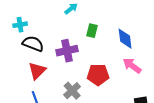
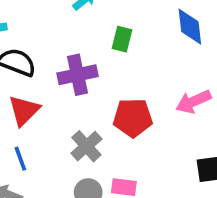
blue diamond: (125, 39) -> (190, 27), moved
pink arrow: (132, 66) -> (193, 102), turned -60

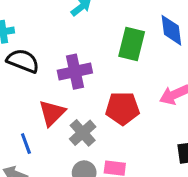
green rectangle: (122, 39) -> (132, 44), moved, size x1.5
red triangle: (24, 110) -> (52, 113), moved

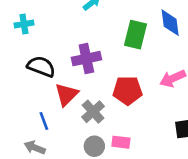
black semicircle: (23, 61) -> (41, 67), moved

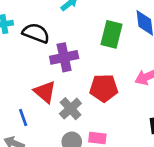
black semicircle: (41, 67) -> (36, 33), moved
red triangle: (66, 94) -> (45, 92), turned -35

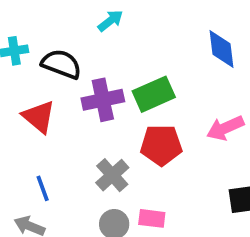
green rectangle: (111, 34) -> (154, 94), moved, turned 52
red triangle: (45, 92) -> (39, 117), moved

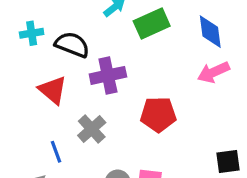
green rectangle: (154, 94) -> (152, 24), moved
pink arrow: (225, 128) -> (213, 72), moved
gray cross: (112, 175) -> (92, 129), moved

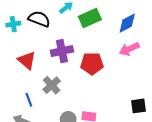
blue diamond: (210, 32) -> (127, 23), turned 70
black semicircle: (72, 45) -> (39, 19), moved
red pentagon: (158, 114) -> (92, 63), moved

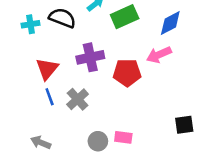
pink arrow: (129, 49) -> (159, 55), moved
red triangle: (27, 60) -> (47, 69), turned 30
blue line: (29, 100) -> (50, 97), moved

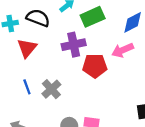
purple cross: (90, 57) -> (74, 45), moved
red triangle: (47, 69) -> (27, 48), moved

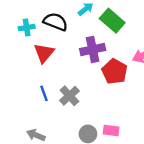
green rectangle: (93, 17) -> (112, 21), turned 65
red pentagon: (95, 66) -> (115, 71), turned 30

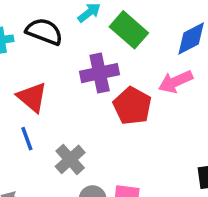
red triangle: (44, 53) -> (32, 97), moved, turned -30
gray cross: (69, 96) -> (70, 159), moved

